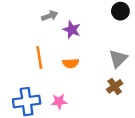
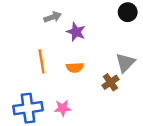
brown cross: (115, 86) -> (110, 82), moved

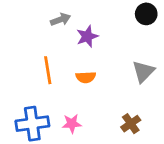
purple star: (76, 32) -> (87, 36), turned 30
brown cross: (110, 82) -> (131, 124), moved

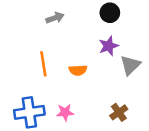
black circle: (146, 14) -> (110, 13), moved
purple star: (87, 36) -> (109, 46), moved

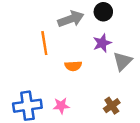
gray arrow: (55, 18) -> (71, 19), moved, size x1.5
orange line: (43, 64) -> (44, 43), moved

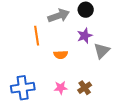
pink star: (61, 106) -> (61, 88), moved
brown cross: (112, 106) -> (85, 88), moved

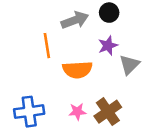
orange semicircle: (61, 55) -> (77, 70), size x1.6
brown cross: (85, 88) -> (108, 112), size x1.5

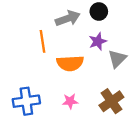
brown cross: (108, 112) -> (111, 101), moved

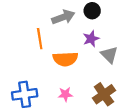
gray triangle: (117, 59) -> (109, 55), turned -30

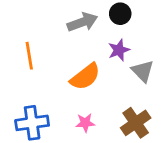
orange line: (40, 39) -> (29, 56), moved
orange semicircle: (65, 59) -> (85, 77), turned -35

